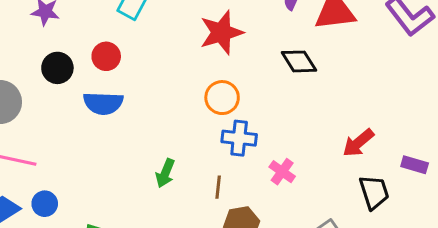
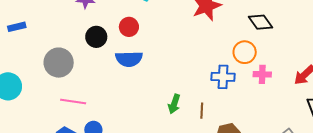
orange circle: (222, 98) -> (245, 52), moved
pink cross: (282, 172) -> (262, 74), moved, turned -30
brown line: (218, 187) -> (202, 111), moved

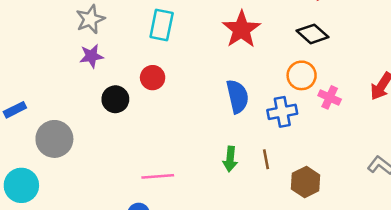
blue semicircle: (129, 59) -> (237, 96), moved, turned -88
gray circle: (59, 63) -> (54, 139), moved
pink cross: (262, 74) -> (330, 97), turned 36
pink line: (73, 102) -> (158, 176), moved

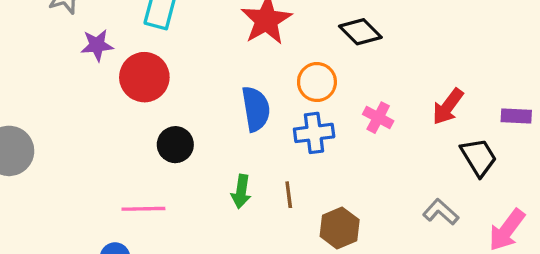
purple star: (91, 56) -> (97, 45), moved
orange circle: (302, 75) -> (317, 82), moved
red circle: (153, 78) -> (144, 77), size x1.5
black circle: (115, 99) -> (175, 145), moved

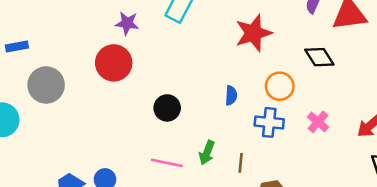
red circle: (144, 77) -> (114, 63), moved
blue semicircle: (256, 109) -> (231, 95), size x0.6
pink line: (143, 209) -> (167, 163), moved

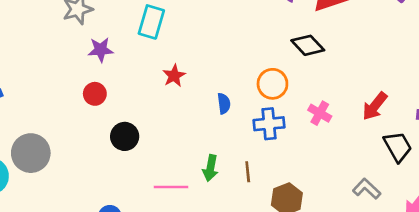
red star: (253, 33) -> (174, 76), moved, size x0.6
red circle: (114, 63) -> (95, 94), size x0.6
gray circle: (46, 85) -> (31, 153), moved
black circle: (167, 108) -> (125, 136), moved

